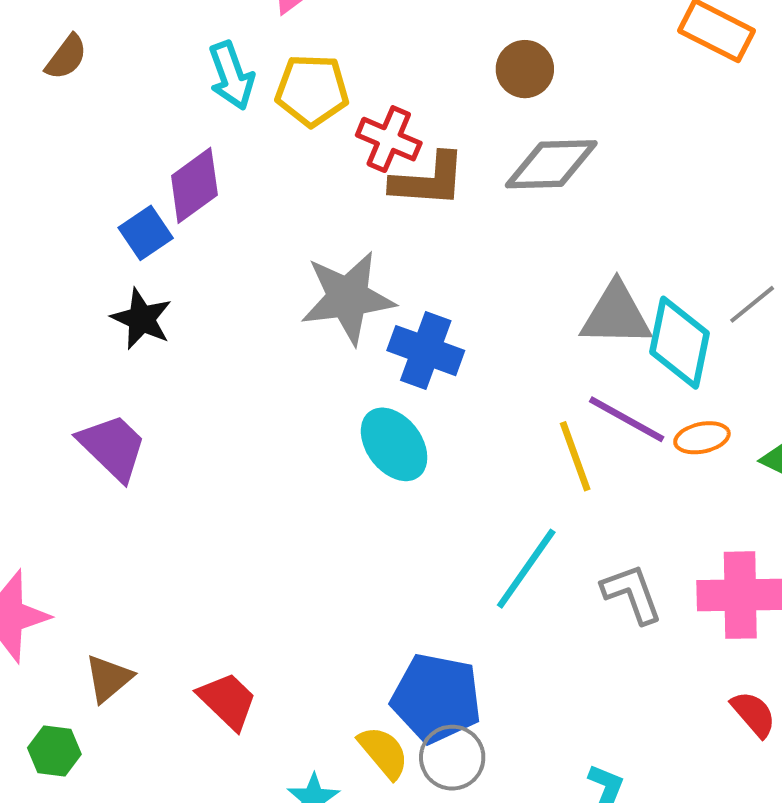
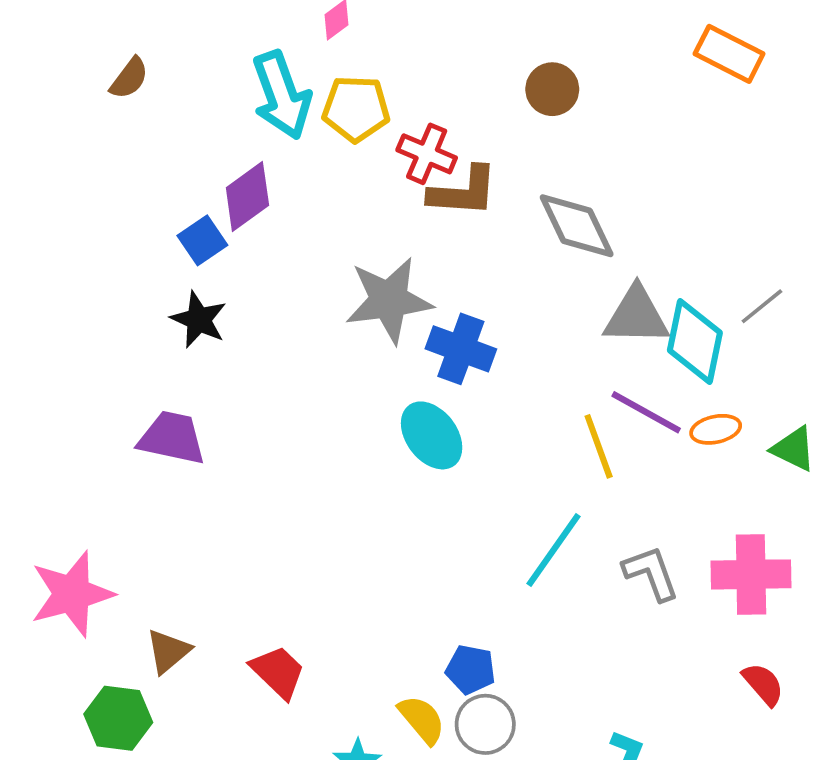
cyan arrow: (231, 76) -> (282, 95), size x1.4
gray diamond: (551, 164) -> (577, 226), moved, turned 66
purple trapezoid: (113, 447) -> (172, 438), turned -32
blue pentagon: (436, 698) -> (471, 669), size x0.6
green hexagon: (54, 751) -> (118, 718), size x1.4

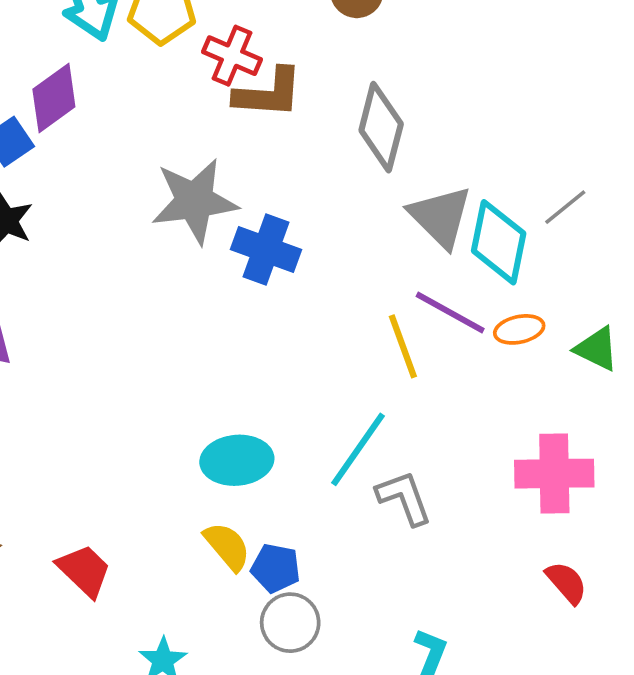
gray diamond: (577, 226) -> (381, 127), turned 40
gray triangle: (636, 316) -> (440, 217), turned 44
cyan ellipse: (432, 435) -> (237, 460), moved, turned -58
gray L-shape: (651, 573) -> (404, 498), moved
yellow semicircle: (422, 719) -> (227, 546), moved

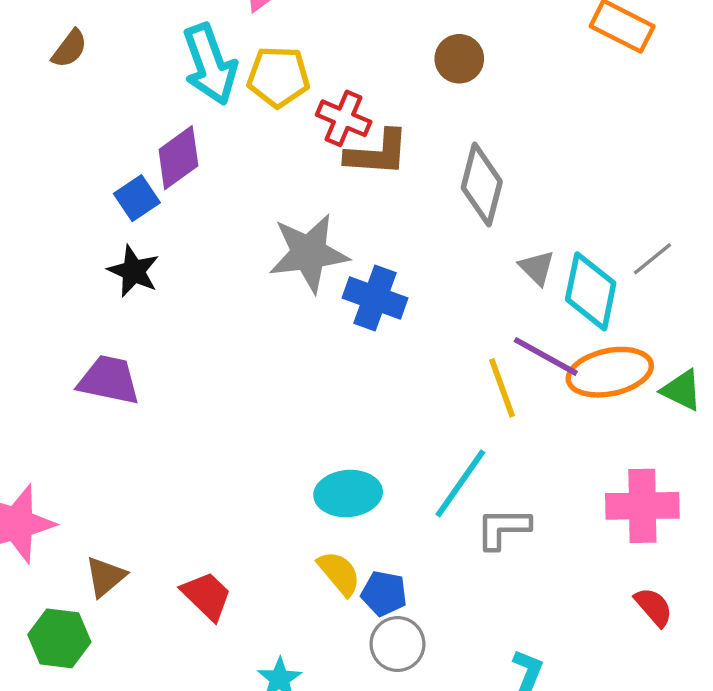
gray triangle: (440, 217) -> (537, 268), size x0.6
orange ellipse: (519, 329) -> (610, 372), size x1.8
gray L-shape: (404, 498) -> (503, 528), turned -70

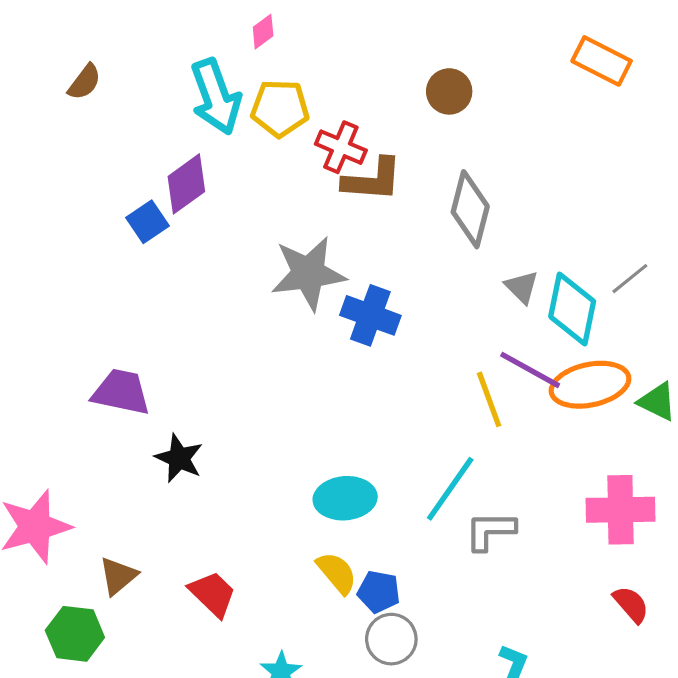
black star: (134, 271) -> (179, 458), moved

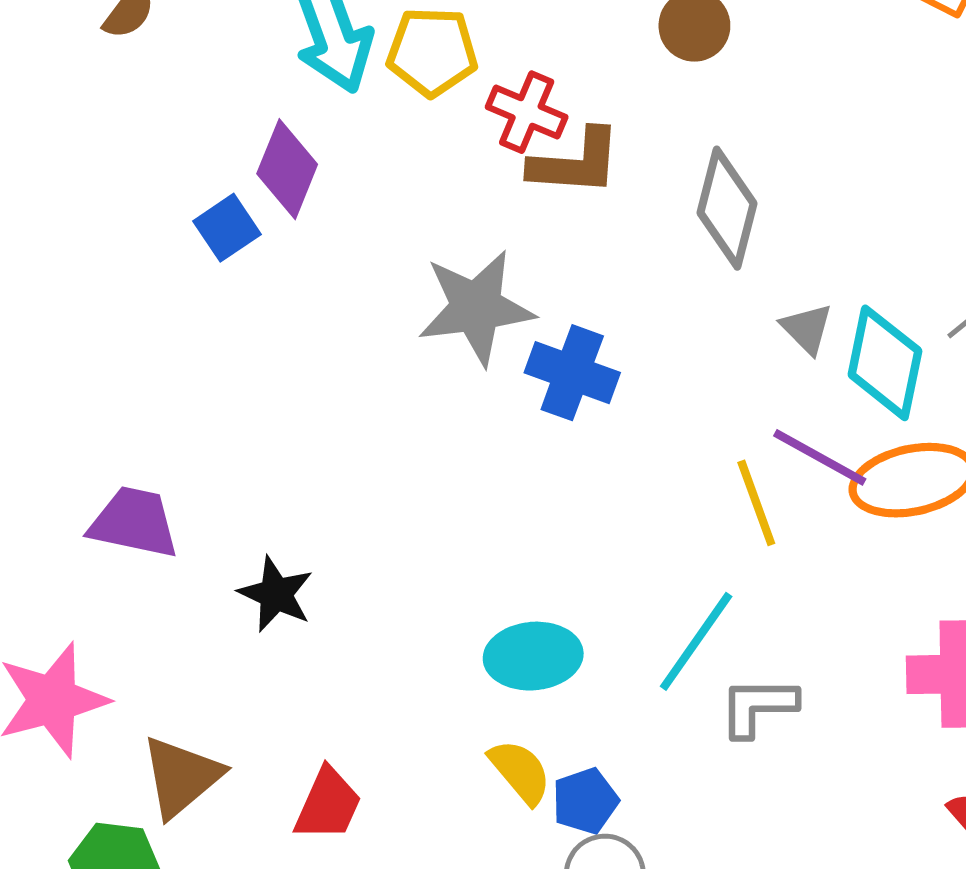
purple diamond: (186, 184) -> (287, 169), turned -32
purple trapezoid: (121, 392) -> (134, 522), moved
brown triangle: (118, 576) -> (181, 777), size x1.4
blue pentagon: (379, 592) -> (585, 801), turned -30
red trapezoid: (213, 594) -> (328, 804), turned 70

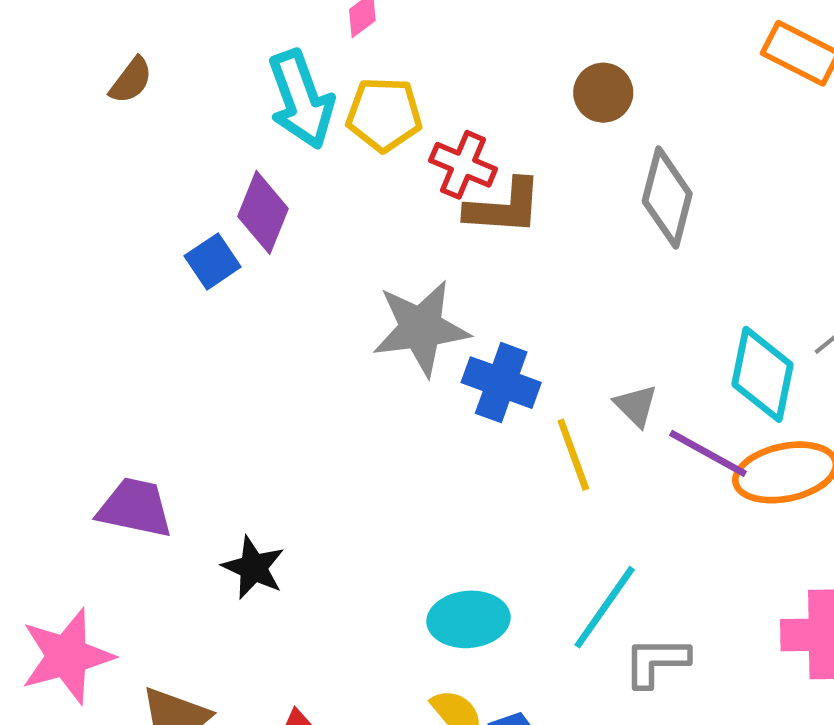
gray diamond: (727, 208) -> (667, 197), moved
gray triangle: (807, 329) -> (636, 406), moved
yellow line: (756, 503) -> (573, 455), moved

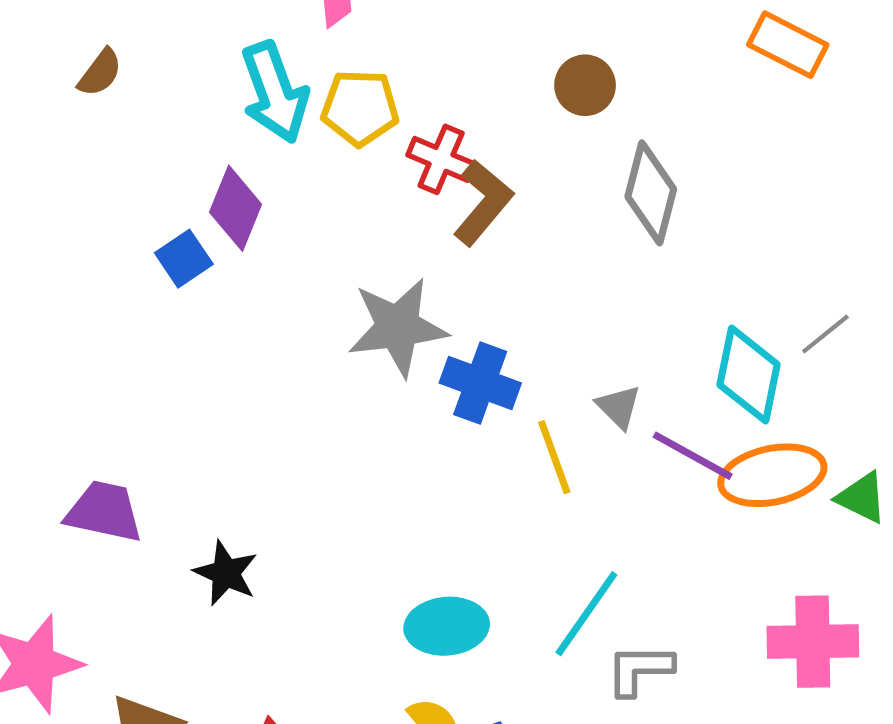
brown L-shape: (504, 207) -> (483, 203), turned -54

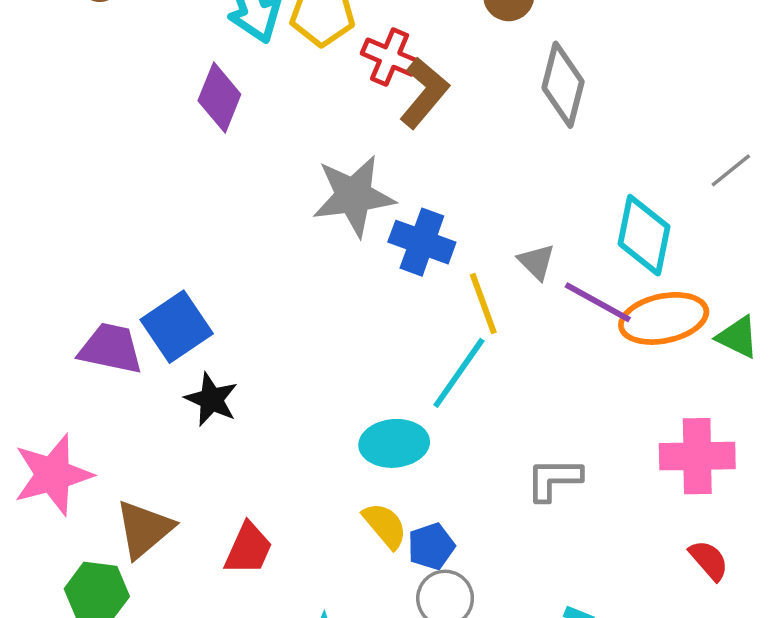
blue square: (184, 259) -> (177, 327), moved, size x1.5
gray line: (825, 334) -> (731, 170), moved
cyan line: (586, 614) -> (459, 373), moved

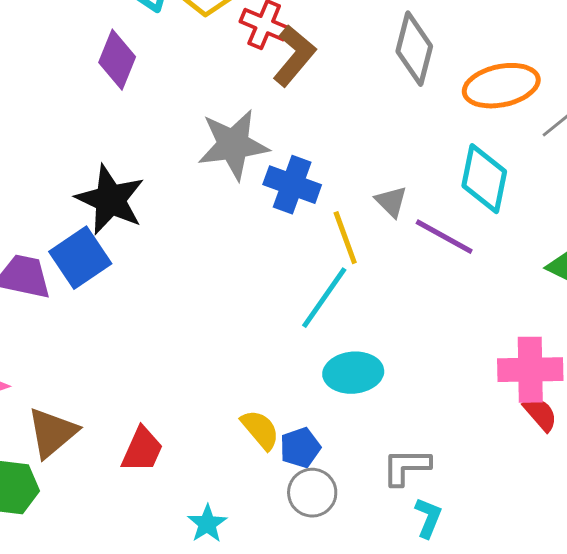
orange ellipse: (664, 318) -> (501, 86), moved
black star: (211, 399) -> (110, 200), moved, size x1.5
cyan ellipse: (394, 443) -> (353, 373), moved
gray L-shape: (554, 479) -> (406, 467), moved
red semicircle: (709, 560) -> (540, 414), moved

